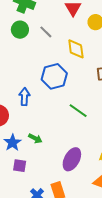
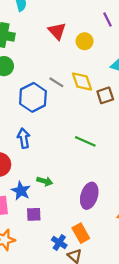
gray line: (46, 32) -> (56, 82), moved
yellow diamond: (76, 49) -> (82, 82), moved
blue hexagon: (54, 76) -> (33, 97), moved

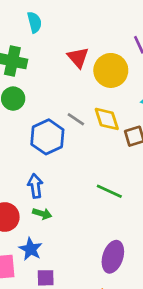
yellow circle: (85, 41) -> (111, 70), size x1.6
green arrow: (45, 181) -> (42, 214), moved

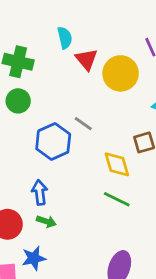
cyan semicircle: (34, 22) -> (65, 38), moved
yellow diamond: (107, 119) -> (117, 164), moved
blue star: (31, 249) -> (34, 258), turned 30

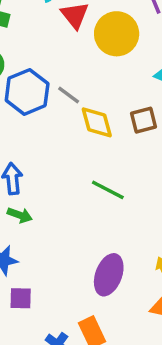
blue hexagon: (53, 142) -> (27, 92), moved
yellow diamond: (117, 164) -> (97, 122), moved

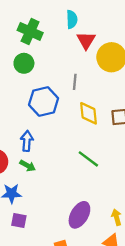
blue hexagon: (27, 92) -> (44, 102), moved
gray line: (69, 95) -> (75, 82), moved, turned 49

